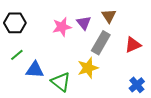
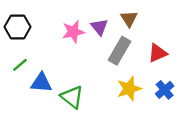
yellow star: (88, 68) -> (129, 89), moved
blue cross: (137, 85) -> (165, 90), moved

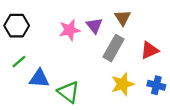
blue cross: (165, 90) -> (156, 85), turned -36

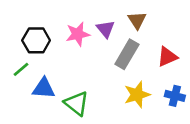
black hexagon: (17, 26) -> (36, 40), moved

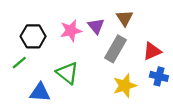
blue triangle: (44, 88) -> (40, 92), moved
blue cross: (175, 96) -> (159, 76), moved
green triangle: (76, 103) -> (67, 73), moved

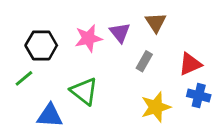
gray rectangle: (115, 49) -> (144, 61), size x0.6

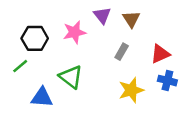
purple triangle: (120, 33) -> (102, 15), moved

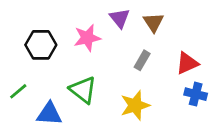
green line: (20, 66) -> (18, 91), moved
yellow star: (131, 90) -> (135, 105), moved

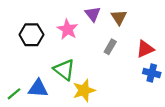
pink star: (87, 38) -> (68, 29), turned -30
green line: (18, 91) -> (14, 94), moved
yellow star: (135, 105) -> (84, 90), moved

